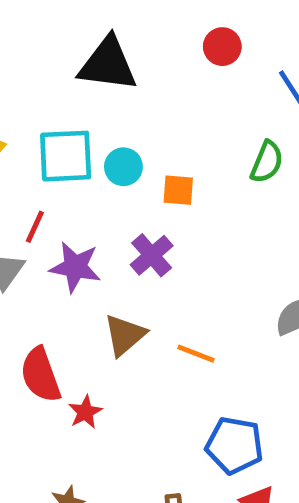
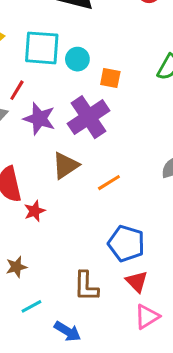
purple cross: (152, 255) -> (88, 117), size x1.5
orange line: (196, 354) -> (109, 183), turned -60

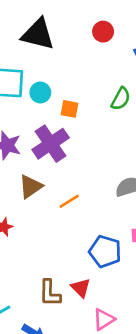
blue pentagon: (126, 243) -> (105, 251), moved
red triangle: (137, 282) -> (81, 288), moved

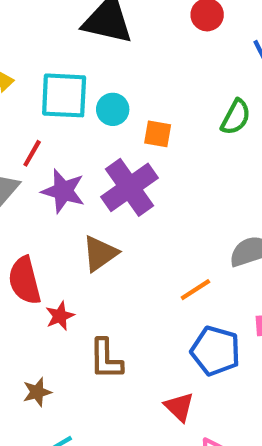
orange line: (69, 201) -> (195, 290), moved
brown L-shape: (50, 293) -> (106, 359), moved

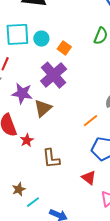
orange square: (158, 134) -> (64, 48), turned 32
purple star: (63, 191) -> (22, 93), moved
brown star: (37, 392) -> (19, 189), moved

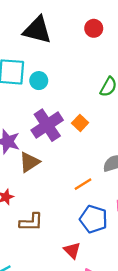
orange square: (64, 48) -> (80, 123), moved
brown L-shape: (51, 159) -> (31, 222), turned -90

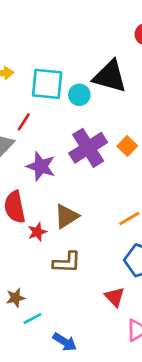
black triangle: (37, 30) -> (110, 76), moved
brown triangle: (29, 162) -> (66, 216), moved

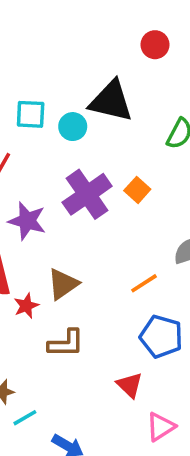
cyan square: (47, 84) -> (31, 114), size x0.7

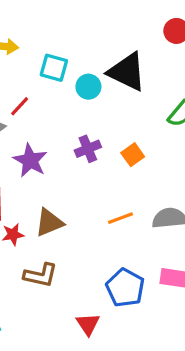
purple cross: (87, 194) -> (88, 149), size x0.6
orange line: (144, 283) -> (120, 218), moved

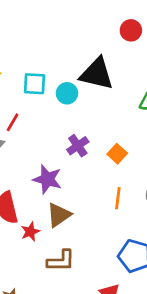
orange square: (133, 155) -> (117, 154), moved
purple star: (30, 160) -> (47, 179), moved
orange line: (120, 218) -> (118, 198), turned -50

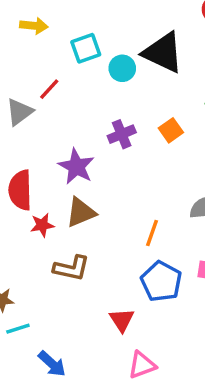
cyan square: (34, 84) -> (86, 48), turned -35
orange square: (117, 154) -> (171, 130), moved
orange line: (118, 198) -> (152, 233), moved

